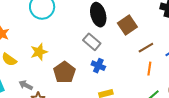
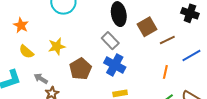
brown line: (146, 48) -> (167, 40), moved
blue cross: (98, 66) -> (115, 65), size x1.5

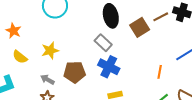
brown line: (167, 40) -> (161, 17), moved
brown pentagon: (80, 69) -> (75, 72), turned 30
gray arrow: (41, 79) -> (47, 79), moved

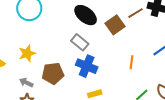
black ellipse: (111, 16) -> (86, 15), turned -35
orange line: (160, 72) -> (131, 62), moved

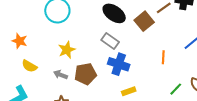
yellow star: (27, 53) -> (67, 50), moved
gray arrow: (26, 82) -> (60, 75), moved

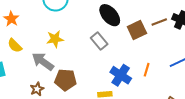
blue cross: (119, 64) -> (121, 75), moved
brown pentagon: (86, 74) -> (66, 80), moved
gray arrow: (60, 75) -> (43, 62), size x1.6

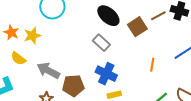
yellow star: (55, 39) -> (32, 36), moved
blue cross: (121, 75) -> (106, 74), moved

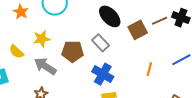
orange star: (11, 32) -> (21, 12), moved
yellow star: (32, 36) -> (42, 39), moved
brown pentagon: (73, 86) -> (73, 51), moved

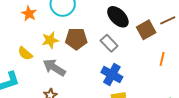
brown pentagon: (73, 51) -> (76, 39), moved
orange line: (149, 69) -> (162, 59), moved

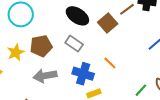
orange line: (162, 59) -> (110, 63), moved, turned -48
gray arrow: (54, 67) -> (45, 76), moved, turned -30

